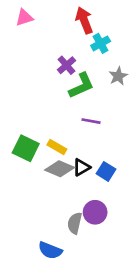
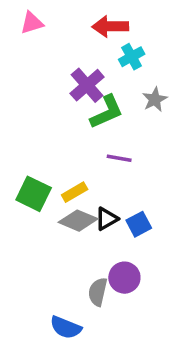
red arrow: (84, 20) -> (110, 26), turned -70
purple cross: (66, 65) -> (87, 85), size x1.4
yellow rectangle: (57, 147) -> (75, 192), turned -60
blue square: (106, 171) -> (139, 224), turned 30

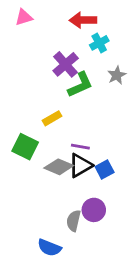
purple line: (119, 158) -> (80, 147), moved
yellow rectangle: (75, 192) -> (52, 118), moved
black triangle: (107, 219) -> (80, 165), size x1.4

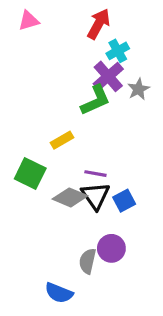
red arrow: (83, 20) -> (99, 24), turned 120
purple cross: (66, 64) -> (108, 76), moved
black triangle: (80, 165) -> (95, 196), turned -35

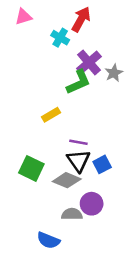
cyan cross: (118, 51) -> (60, 38), moved, turned -30
green square: (30, 174) -> (31, 168), moved
gray diamond: (70, 197) -> (67, 180), moved
gray semicircle: (88, 261) -> (72, 214), turned 78

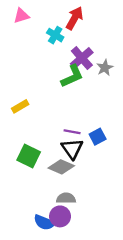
yellow rectangle: (51, 115) -> (20, 106), moved
blue square: (102, 164) -> (98, 137), moved
purple circle: (92, 204) -> (60, 216), moved

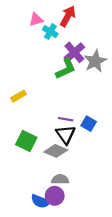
pink triangle: (21, 16) -> (36, 20), moved
gray star: (105, 68) -> (95, 61), size x1.5
blue square: (98, 137) -> (89, 124), turned -32

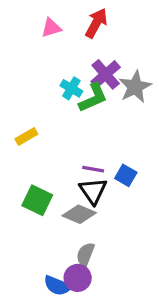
cyan cross: (50, 32) -> (71, 88), moved
gray semicircle: (60, 179) -> (85, 255), turned -70

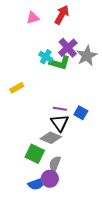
green L-shape: (93, 98) -> (60, 63), turned 40
green square: (37, 200) -> (35, 154), moved
blue semicircle: (57, 286) -> (37, 184), turned -42

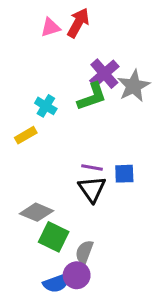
red arrow: (62, 15) -> (78, 23), moved
cyan cross: (46, 57) -> (46, 106), moved
green L-shape: (60, 63) -> (92, 97), turned -35
blue square: (81, 113) -> (124, 174), turned -32
gray diamond: (51, 138) -> (37, 212), moved

